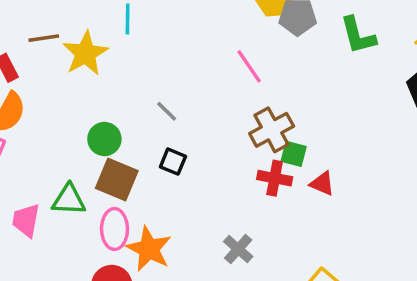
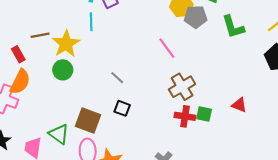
green circle: (104, 139) -> (63, 70), moved
green square: (294, 154) -> (204, 114), moved
red triangle: (322, 184) -> (239, 105), moved
green triangle: (69, 200) -> (59, 134), turned 35

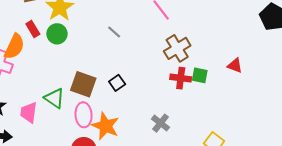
red rectangle: (18, 54) -> (33, 29), moved
gray line: (117, 78) -> (114, 32), moved
black square: (122, 108) -> (117, 83), moved, turned 35

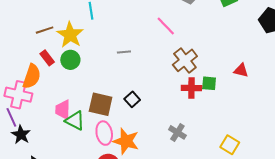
gray line: (114, 32) -> (124, 52), turned -40
pink trapezoid: (29, 112) -> (63, 110), moved

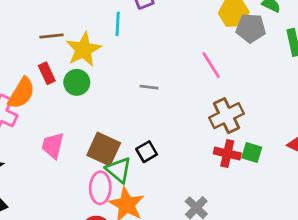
green triangle: (75, 121) -> (119, 170), moved

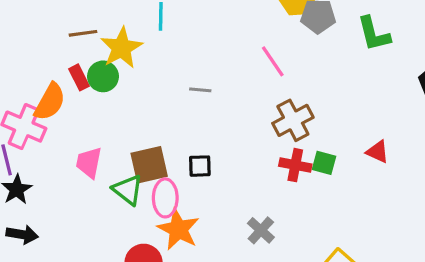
green circle: (77, 82) -> (103, 76), moved
brown square: (104, 149) -> (149, 165), turned -36
black square: (147, 152) -> (200, 166), turned 30
green triangle: (119, 170) -> (128, 190), moved
pink ellipse: (100, 188) -> (165, 198), moved

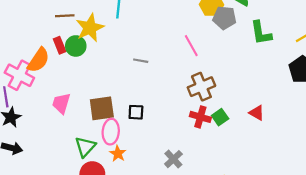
green square: (324, 163) -> (220, 117), turned 35
green triangle: (128, 190) -> (85, 147), moved, turned 30
orange star: (178, 229) -> (118, 154), size x0.6

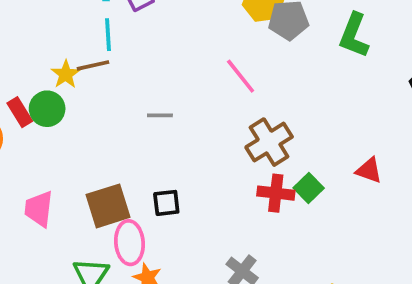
brown line: (65, 16) -> (93, 65), moved
yellow star: (90, 28) -> (66, 74), size x0.6
green L-shape: (261, 33) -> (354, 35), turned 40

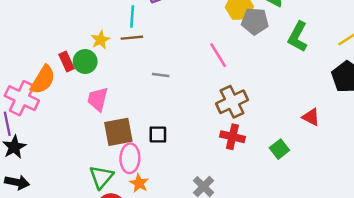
brown line: (93, 65) -> (132, 38), moved
red triangle: (369, 170) -> (311, 117), moved
green square: (309, 188) -> (279, 149), moved
pink trapezoid: (39, 209) -> (98, 99), moved

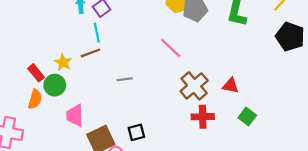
cyan line: (132, 16) -> (97, 33), moved
red rectangle: (66, 62) -> (36, 73), moved
orange semicircle: (43, 80) -> (35, 99), moved, size x0.7
red triangle: (311, 117) -> (231, 86), moved

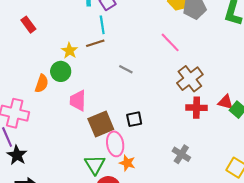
red rectangle: (36, 73) -> (28, 25), moved
gray line: (125, 79) -> (126, 69), turned 32
red triangle: (231, 86) -> (226, 102), moved

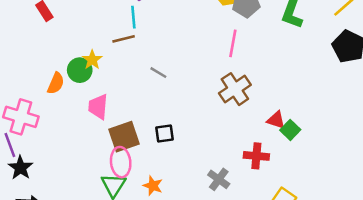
pink line: (170, 42) -> (233, 43), moved, turned 50
yellow star: (70, 51) -> (92, 60), moved
red cross: (196, 108) -> (256, 156), moved
pink ellipse: (115, 144) -> (121, 162), moved

